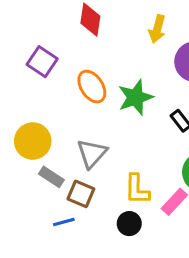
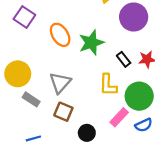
yellow L-shape: (137, 189) -> (108, 85), moved
brown square: (81, 194) -> (63, 112), moved
blue line: (64, 222) -> (33, 138), moved

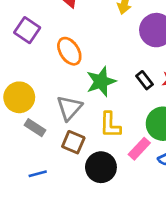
green star: (91, 43) -> (101, 82), moved
yellow L-shape: (108, 85) -> (110, 125), moved
black circle: (87, 133) -> (101, 167), size x1.5

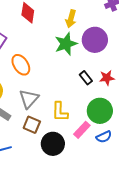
orange ellipse: (69, 51) -> (21, 65), moved
green star: (101, 82) -> (66, 44), moved

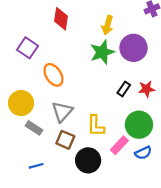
black rectangle: (86, 78) -> (124, 89), turned 72

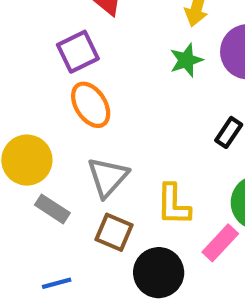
purple square: (27, 48) -> (78, 52), moved, turned 30
green star: (102, 52) -> (186, 60), size x0.7

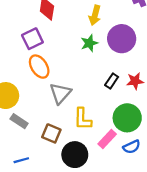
gray triangle: (108, 177) -> (60, 93), moved

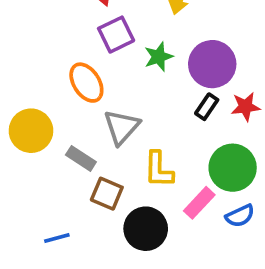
purple square: (32, 39) -> (116, 35), moved
purple circle: (122, 39) -> (212, 64), moved
green star: (89, 43) -> (159, 57), moved
gray rectangle: (19, 121) -> (81, 158), moved

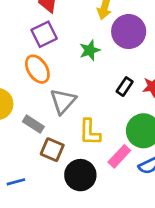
purple square: (116, 35) -> (44, 34), moved
purple circle: (212, 64) -> (129, 32), moved

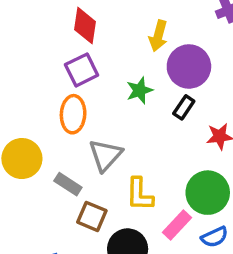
orange ellipse: (37, 69) -> (73, 114), turned 36
black rectangle: (125, 87) -> (184, 107), moved

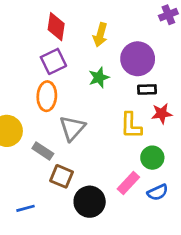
yellow arrow: (158, 36) -> (100, 35), moved
black rectangle: (184, 107) -> (147, 89), moved, turned 54
green circle: (208, 193) -> (152, 158), size x0.7
yellow L-shape: (140, 194) -> (131, 126), moved

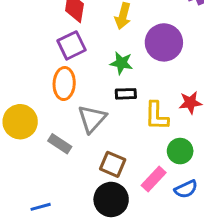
green star: (99, 77) -> (121, 63), turned 30
black rectangle: (147, 89) -> (126, 94), moved
brown square: (62, 176) -> (113, 164), moved

